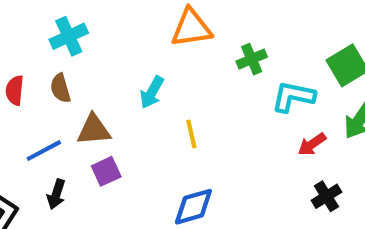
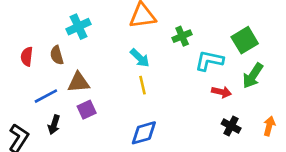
cyan cross: (69, 36) -> (79, 27), moved
cyan arrow: (152, 92) -> (140, 58), moved, turned -75
red arrow: (312, 144) -> (222, 92), turned -132
black cross: (326, 196) -> (231, 126), turned -30

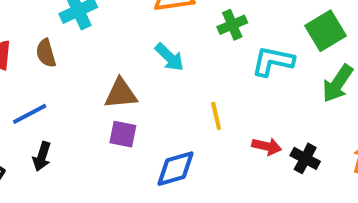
brown triangle: (79, 82) -> (121, 94), moved
yellow line: (143, 85) -> (216, 116), moved
red arrow: (222, 92) -> (267, 146), moved
purple square: (87, 110) -> (123, 134), moved, turned 36

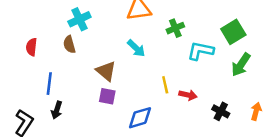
brown semicircle: (46, 53) -> (69, 44), moved
brown triangle: (121, 94) -> (106, 71), turned 45
blue line: (30, 114) -> (49, 84), turned -55
red arrow: (267, 146) -> (188, 95), moved

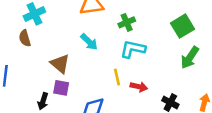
cyan L-shape: (201, 51) -> (133, 49), moved
black arrow: (57, 110) -> (43, 101), moved

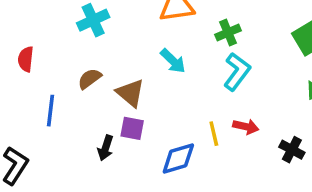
brown semicircle: (25, 38) -> (90, 79), moved, turned 70
cyan L-shape: (133, 49) -> (237, 72), turned 115
yellow line: (117, 77) -> (214, 134), moved

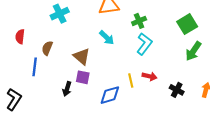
brown semicircle: (90, 79) -> (47, 48), moved, turned -32

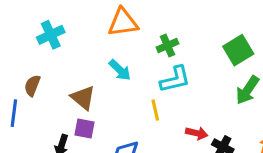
cyan L-shape: (144, 44) -> (175, 79), turned 40
red arrow: (150, 76) -> (197, 133), moved
yellow line: (131, 80) -> (155, 110), moved

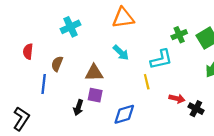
green cross: (168, 46) -> (179, 35), moved
brown triangle: (83, 98) -> (94, 73), turned -42

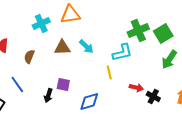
orange triangle: (123, 18) -> (70, 15), moved
green cross: (179, 35) -> (138, 31), size x1.5
brown triangle: (94, 73) -> (62, 48), moved
blue line: (44, 84) -> (17, 85), moved, turned -42

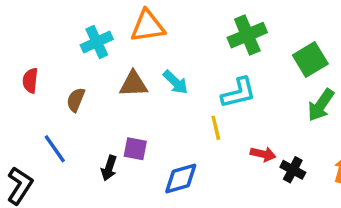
green cross: (138, 31) -> (247, 35), moved

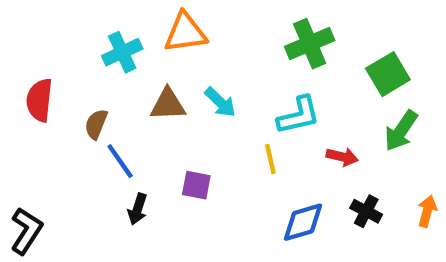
red semicircle: (30, 81) -> (39, 100), size x1.4
blue line: (55, 149) -> (120, 161), moved
purple square: (135, 149) -> (196, 185), moved
red arrow: (263, 154) -> (342, 157), moved
blue diamond: (181, 179) -> (303, 222), moved

